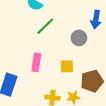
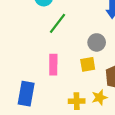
gray circle: (79, 38) -> (97, 42), moved

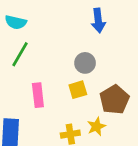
green line: (57, 23) -> (20, 54), moved

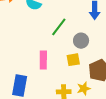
green line: (20, 54) -> (59, 27), moved

